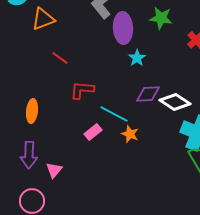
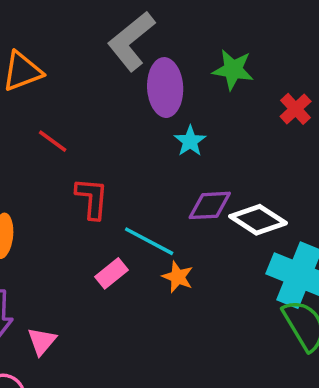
red L-shape: (82, 90) -> (92, 198), turned 90

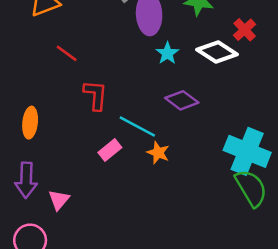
purple diamond: (210, 205) -> (182, 100), turned 40
white diamond: (258, 220) -> (217, 52), moved

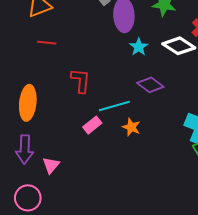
red line: (67, 53) -> (47, 43), moved, turned -30
orange ellipse: (30, 123) -> (28, 103), size x1.4
cyan line: (137, 127) -> (114, 106), turned -44

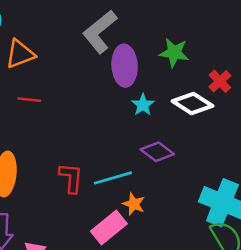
red L-shape: (81, 81) -> (71, 178), moved
pink rectangle: (92, 125) -> (109, 228), moved, size x1.5

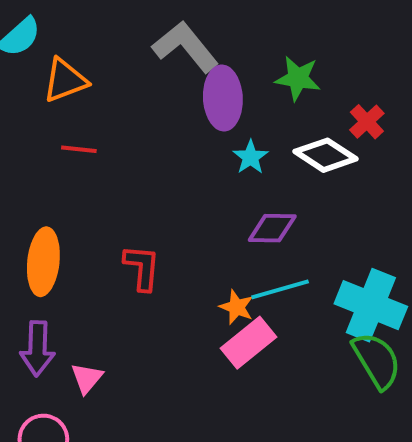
gray L-shape: (100, 32) -> (185, 47), turned 90
purple diamond: (157, 152) -> (272, 228), turned -36
cyan line: (113, 178) -> (280, 289), moved
pink rectangle: (109, 228) -> (249, 343), moved

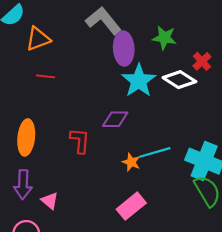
cyan star: (250, 157) -> (139, 81), size x1.8
purple diamond: (272, 228) -> (115, 119), moved
pink rectangle: (249, 343) -> (131, 206), moved
pink triangle: (87, 378) -> (50, 201), turned -30

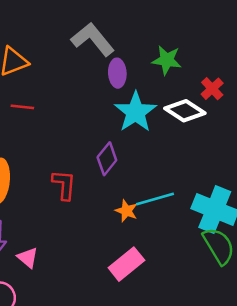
purple ellipse: (124, 49) -> (117, 73), size x0.7
purple diamond: (115, 119) -> (107, 159), turned -52

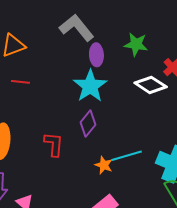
cyan star: (136, 112) -> (90, 86), moved

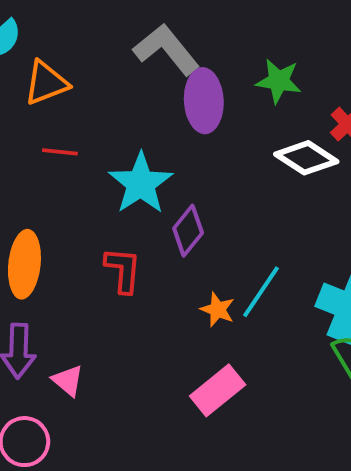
purple ellipse: (96, 55) -> (204, 101), size x1.4
cyan star: (90, 86) -> (141, 183), moved
cyan line: (127, 156) -> (261, 292), turned -40

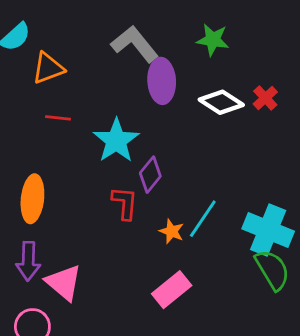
green star: (279, 81) -> (213, 40), moved
white diamond: (306, 158) -> (221, 102), moved
red L-shape: (123, 270) -> (125, 203), moved
pink triangle: (68, 380) -> (64, 283), size x1.6

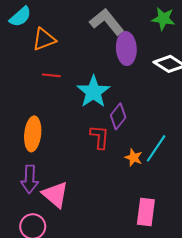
pink rectangle: (172, 290) -> (146, 212), moved, turned -44

